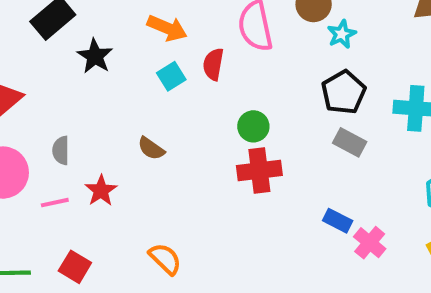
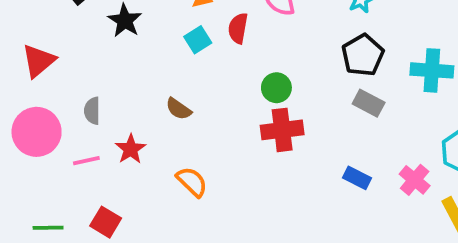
pink cross: (370, 243) -> (415, 180), moved
orange semicircle: (165, 259) -> (192, 182), moved

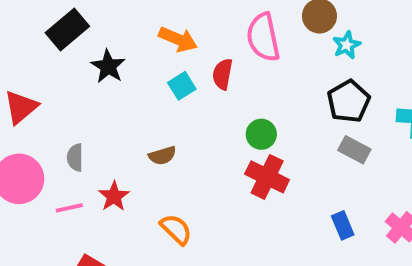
brown semicircle: (179, 109) -> (162, 156), turned -52
red cross: (282, 130) -> (267, 177), turned 33
blue rectangle: (357, 178) -> (343, 225), turned 40

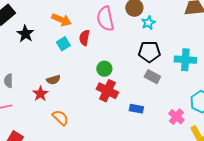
black pentagon: (349, 101) -> (149, 52), turned 30
red star: (114, 196) -> (40, 94), moved
blue rectangle: (343, 225) -> (136, 109), moved, turned -56

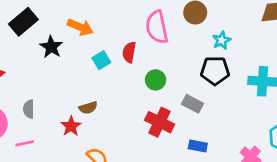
orange arrow: (61, 20) -> (80, 27), moved
cyan star: (148, 23) -> (222, 40), moved
green circle: (104, 69) -> (156, 80), moved
gray rectangle: (152, 77) -> (193, 104), moved

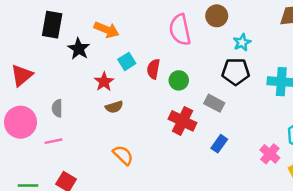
black rectangle: (23, 22) -> (52, 25), turned -40
red semicircle: (129, 52) -> (153, 69), moved
red star: (71, 126) -> (104, 82), moved
blue rectangle: (198, 146) -> (219, 144), turned -66

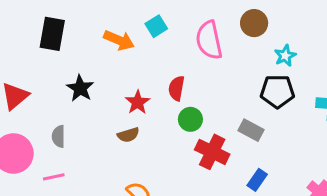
black star: (79, 49) -> (80, 88), moved
cyan square: (127, 61) -> (156, 26), moved
green circle: (179, 80) -> (190, 119), moved
red star: (104, 82) -> (138, 102), moved

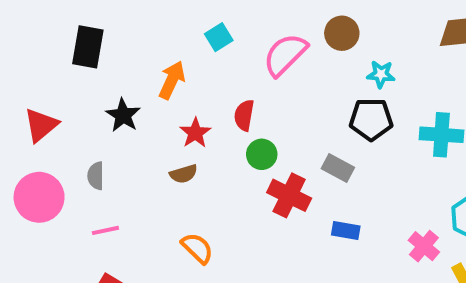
orange arrow: (119, 40) -> (172, 80), moved, turned -88
pink semicircle: (209, 40) -> (285, 55), turned 57
cyan star: (285, 56) -> (381, 74), turned 30
pink line: (54, 177) -> (105, 230), moved
blue rectangle: (257, 180) -> (346, 230), turned 65

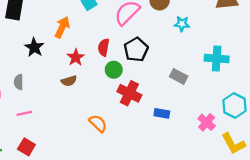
black pentagon: (371, 119) -> (136, 50), moved, turned -30
gray rectangle: (338, 168) -> (179, 76), moved
orange semicircle: (197, 248) -> (98, 123), moved

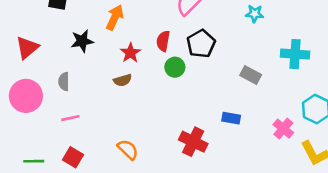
black star: (34, 47) -> (82, 41), turned 30
red cross: (129, 93) -> (193, 142), moved
orange semicircle: (98, 123) -> (128, 149), moved

